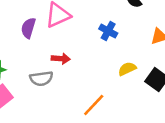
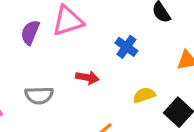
red arrow: (61, 59) -> (87, 78), moved

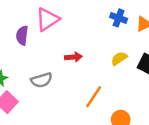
blue cross: (126, 47) -> (119, 18), moved

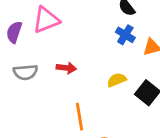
gray semicircle: (42, 80) -> (25, 72), moved
orange line: (94, 97) -> (80, 117), turned -55

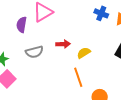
yellow semicircle: (117, 80) -> (84, 53), moved

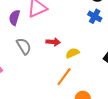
gray semicircle: (34, 52) -> (24, 46), turned -114
orange line: (78, 77) -> (64, 77), turned 48

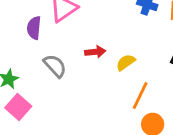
orange line: (64, 77) -> (140, 95), moved

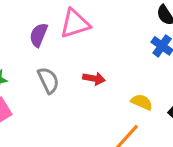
yellow semicircle: (126, 62) -> (142, 102), moved, turned 42

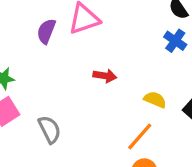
gray semicircle: (48, 80) -> (50, 129), moved

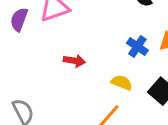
blue cross: (175, 41) -> (137, 47), moved

